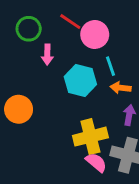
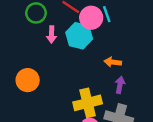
cyan line: (111, 66) -> (107, 14), moved
cyan hexagon: (80, 80) -> (79, 36), moved

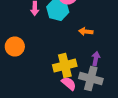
purple arrow: (120, 85) -> (96, 58), moved

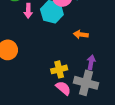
yellow cross: (65, 66) -> (59, 69), size x0.7

